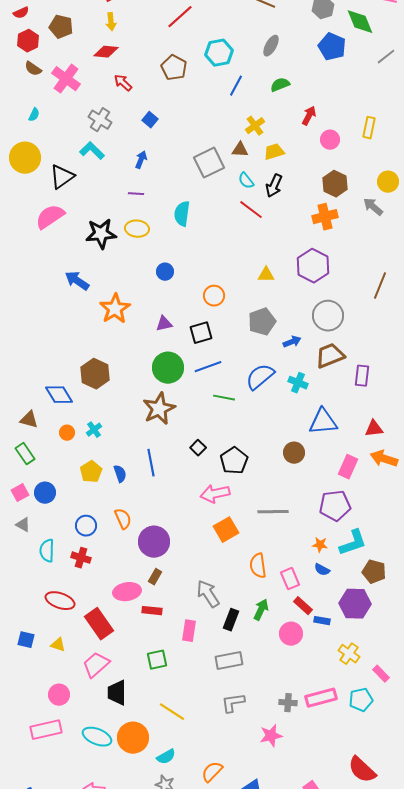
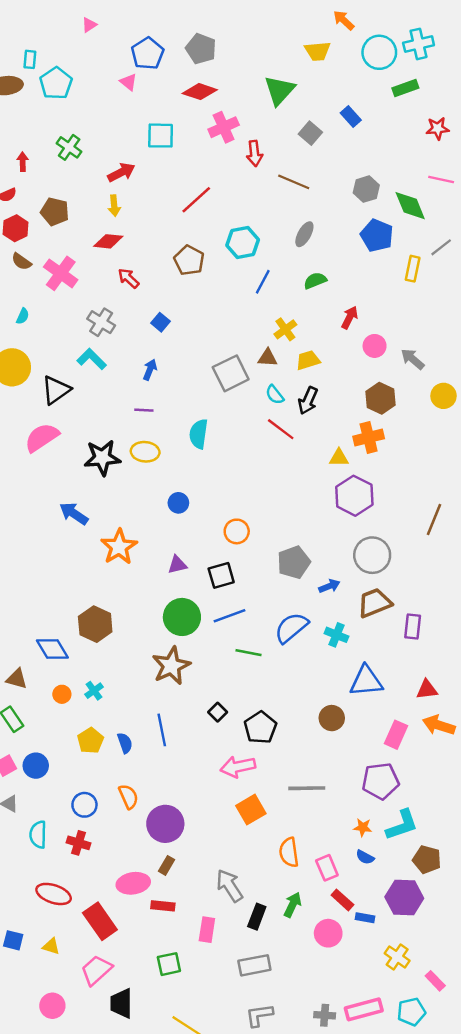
yellow rectangle: (369, 128) -> (413, 269), moved
gray arrow: (373, 207) -> (413, 359), moved
yellow triangle: (266, 275) -> (339, 458), moved

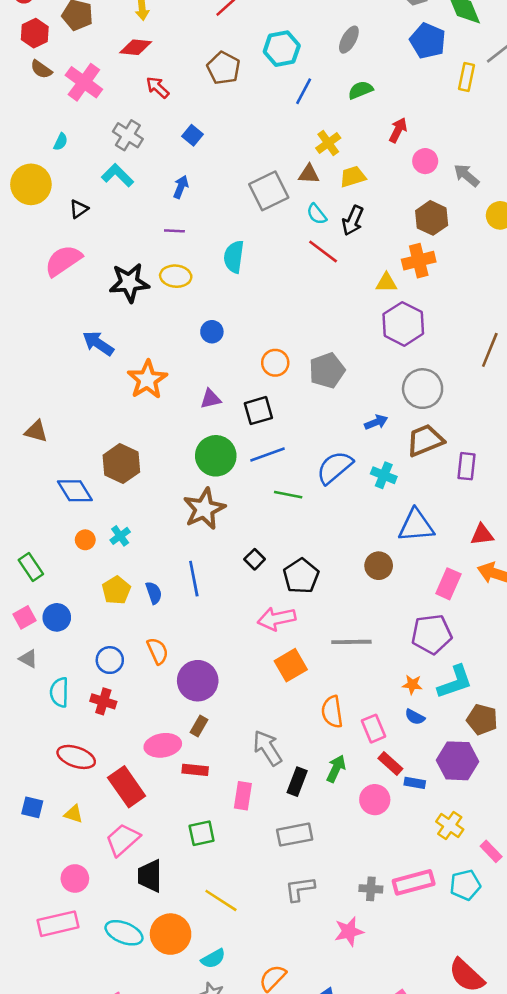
cyan semicircle: (23, 316) -> (61, 142), moved
black triangle: (56, 390) -> (79, 209), size x0.6
gray pentagon: (294, 562) -> (327, 370), moved
brown triangle: (17, 679) -> (36, 431), moved

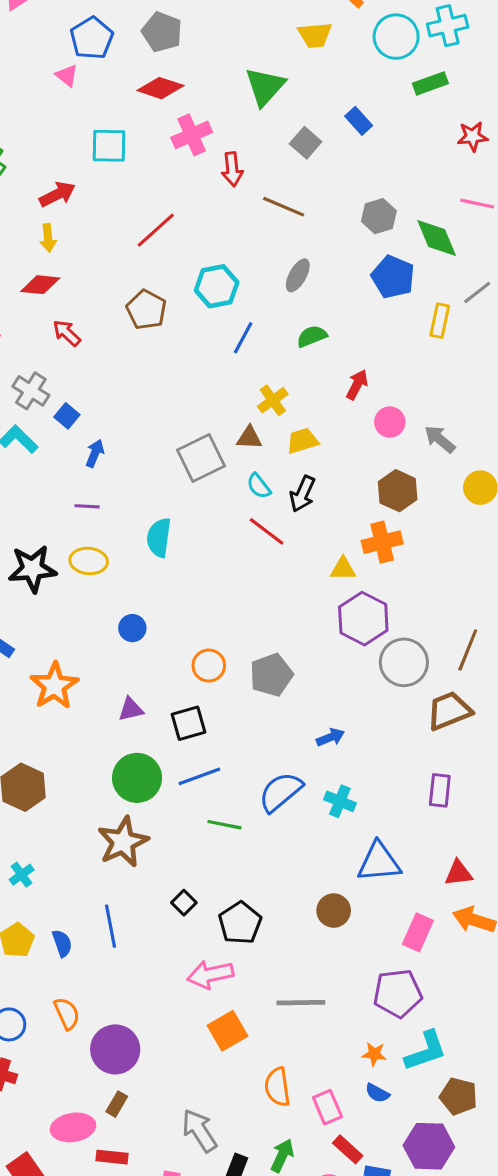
blue square: (193, 135) -> (67, 416), moved
gray circle: (423, 389) -> (404, 662), moved
brown trapezoid: (425, 440) -> (449, 711), moved

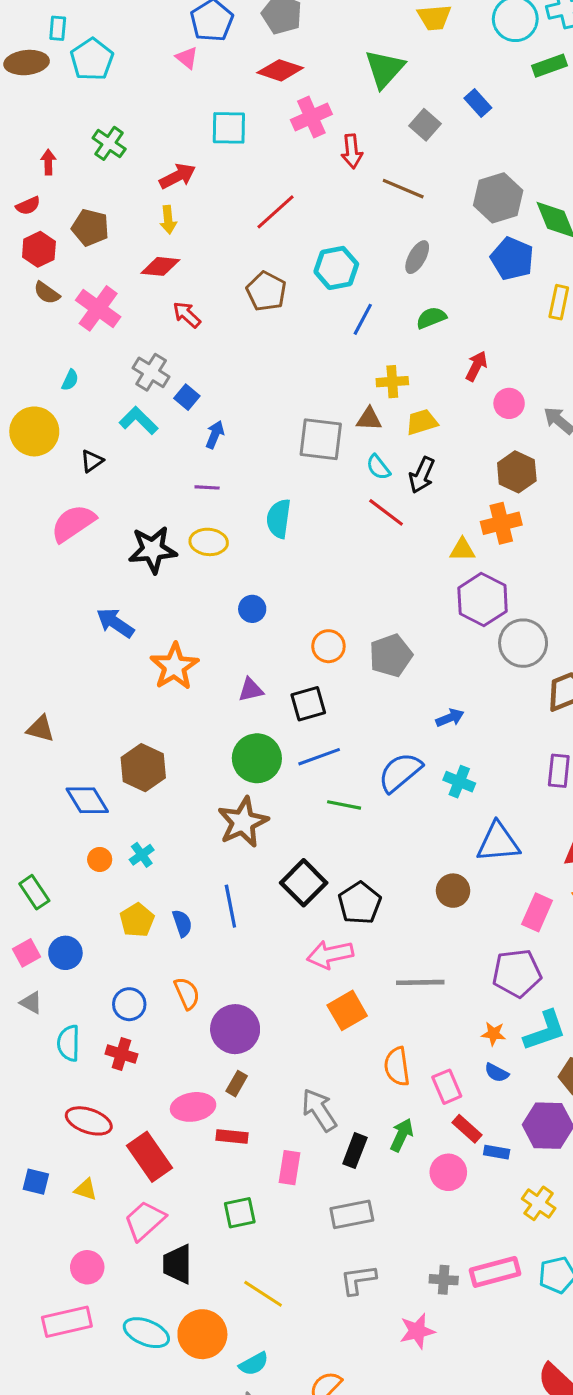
gray hexagon: (379, 216) -> (498, 198), size x1.4
yellow cross: (273, 400) -> (392, 382), turned 32
gray square: (201, 458) -> (321, 439), turned 33
black square: (184, 903) -> (304, 883), size x1.8

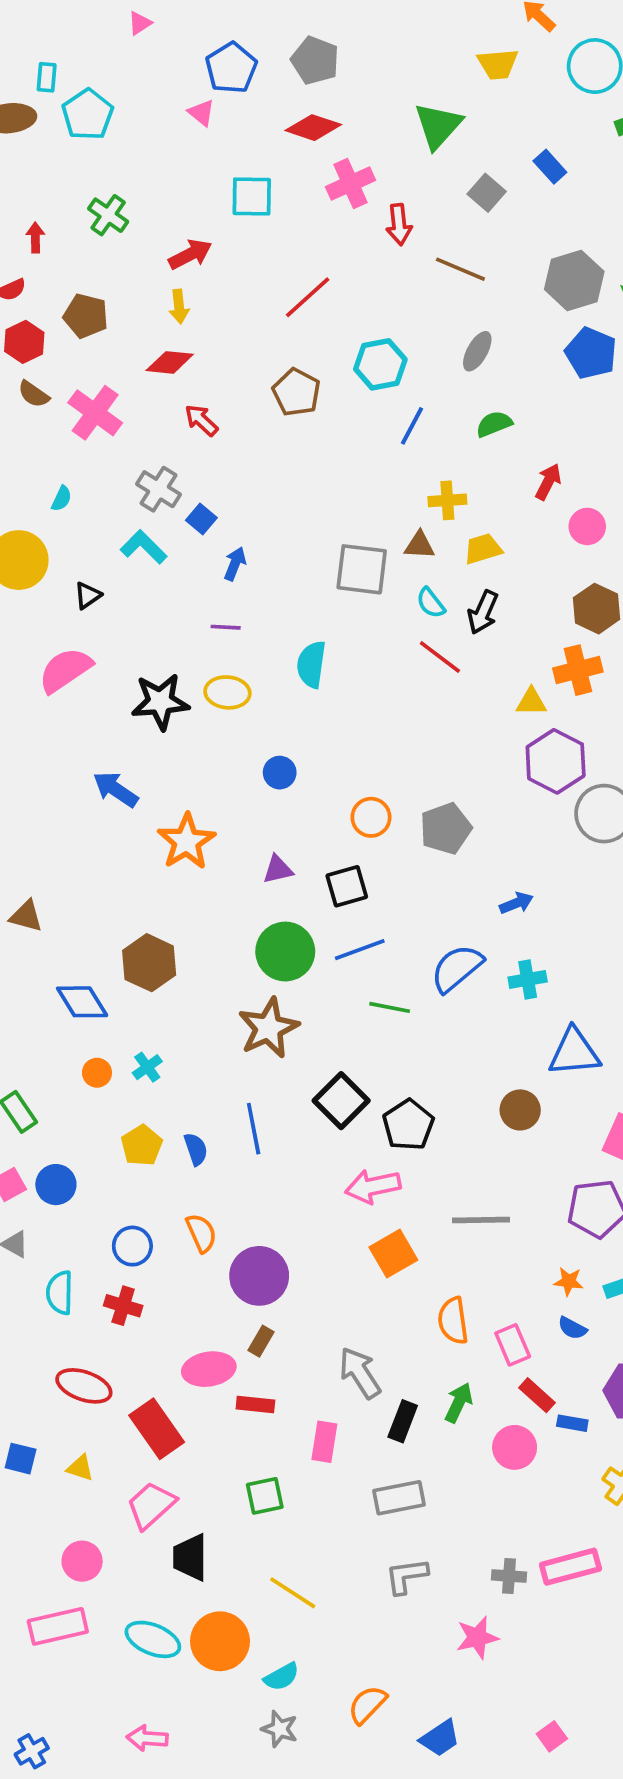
cyan cross: (459, 782) -> (528, 979), turned -32

